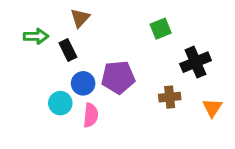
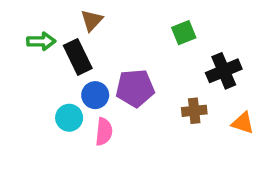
black rectangle: (68, 50) -> (78, 57), size x1.4
orange triangle: (212, 108) -> (243, 123), turned -45

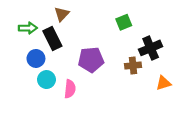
blue circle: (95, 95) -> (36, 58), moved
brown cross: (194, 111) -> (133, 65), moved
orange triangle: (243, 123) -> (163, 83), turned -35

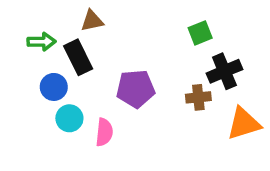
brown triangle: (62, 14) -> (92, 21), turned 35
green square: (124, 22) -> (200, 33), moved
orange triangle: (163, 83) -> (244, 124), size x1.5

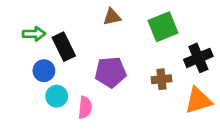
brown triangle: (92, 21) -> (112, 17), moved
green square: (200, 33) -> (163, 27), size x1.5
black cross: (224, 71) -> (198, 58), moved

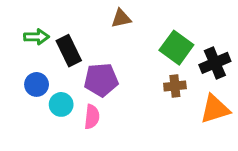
green square: (163, 27) -> (176, 48), moved, turned -32
blue circle: (44, 71) -> (37, 84), moved
purple pentagon: (111, 72) -> (101, 80), moved

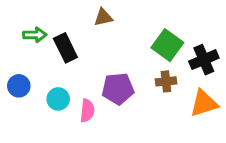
brown triangle: (121, 18) -> (103, 17), moved
purple pentagon: (101, 80) -> (118, 89), moved
blue circle: (37, 84) -> (19, 86), moved

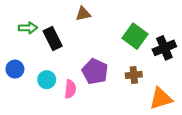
brown cross: (166, 81) -> (134, 75), moved
purple pentagon: (118, 89) -> (95, 71), turned 30
orange triangle: (204, 103) -> (161, 98), moved

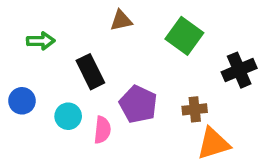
green square: (135, 36) -> (184, 36), moved
black rectangle: (53, 38) -> (90, 72), moved
orange triangle: (161, 98) -> (213, 144), moved

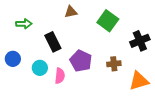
orange triangle: (213, 144) -> (139, 81), moved

